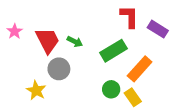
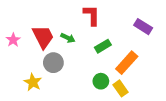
red L-shape: (129, 17) -> (92, 15), moved
pink star: (15, 31) -> (13, 40), moved
green rectangle: (113, 51) -> (103, 46), size x0.7

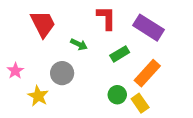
purple rectangle: (143, 27) -> (148, 28), moved, size x1.4
red trapezoid: (43, 37) -> (43, 24), moved
pink star: (13, 40) -> (15, 71), moved

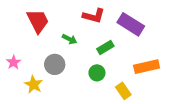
red L-shape: (106, 18) -> (94, 16), turned 105
orange rectangle: (147, 73) -> (147, 67), moved, turned 35
green circle: (117, 95) -> (97, 73), moved

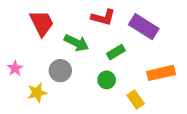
green arrow: (69, 39) -> (76, 43), size x1.5
yellow star: (34, 85) -> (37, 93), turned 30

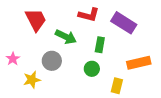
green rectangle: (116, 52) -> (100, 45), turned -49
yellow rectangle: (136, 100) -> (117, 86), turned 49

